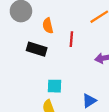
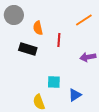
cyan square: (55, 86) -> (54, 82), moved

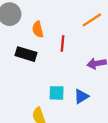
blue triangle: (75, 95) -> (81, 96), moved

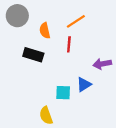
orange line: (92, 20) -> (76, 21), moved
blue triangle: (81, 96) -> (84, 85), moved

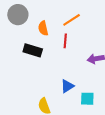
blue triangle: (84, 85) -> (67, 86), moved
cyan square: (63, 93) -> (87, 99), moved

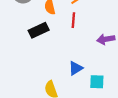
black rectangle: (33, 50) -> (39, 30), turned -42

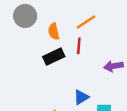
black rectangle: (39, 30) -> (54, 57), moved

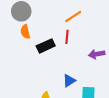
orange semicircle: (54, 31) -> (25, 32), moved

